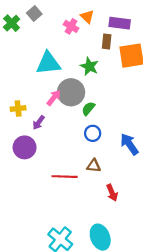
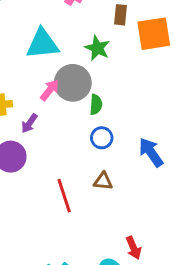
green semicircle: (88, 108) -> (96, 105), turned 144
red line: (65, 177) -> (64, 196), turned 70
red arrow: (112, 193) -> (134, 248), moved

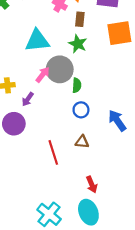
brown rectangle: (121, 15) -> (80, 19), moved
red arrow: (134, 248) -> (92, 184), moved

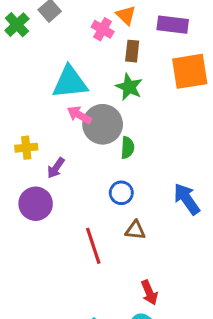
pink arrow: (43, 75) -> (79, 115), moved, turned -98
blue circle: (81, 110) -> (121, 193), moved

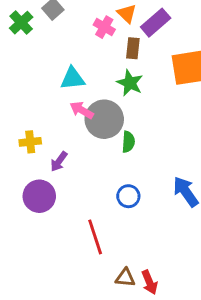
purple rectangle: (173, 25) -> (156, 23), moved, turned -48
cyan triangle: (70, 82) -> (72, 78), size x0.7
blue circle: (121, 193) -> (128, 196), moved
brown triangle: (135, 230) -> (125, 278), moved

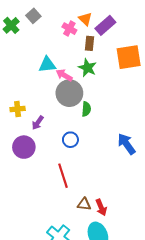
pink arrow: (82, 110) -> (64, 75), moved
blue circle: (128, 196) -> (70, 140), moved

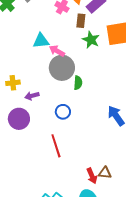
green star: (87, 68) -> (91, 40), moved
purple arrow: (38, 123) -> (32, 96), turned 40
brown triangle: (84, 204) -> (105, 173), moved

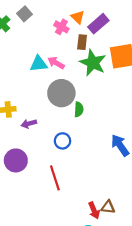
green star: (91, 40) -> (93, 63), size x1.4
pink arrow: (57, 51) -> (56, 63), moved
purple circle: (19, 119) -> (16, 160), moved

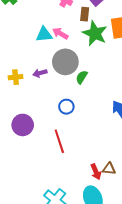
green semicircle: (79, 109) -> (82, 77), turned -152
purple arrow: (29, 124) -> (40, 73), moved

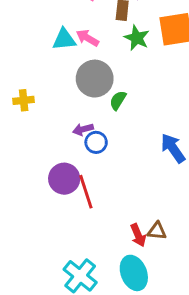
green star: (95, 33) -> (137, 38), size x0.7
purple arrow: (40, 73) -> (83, 129), moved
purple circle: (23, 125) -> (64, 179), moved

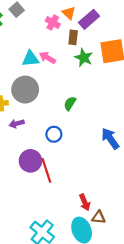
gray circle: (95, 79) -> (25, 90), moved
purple arrow: (83, 129) -> (17, 124), moved
brown triangle: (157, 231) -> (99, 217), moved

